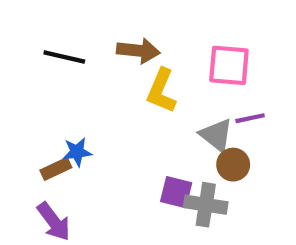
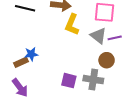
gray triangle: (216, 135) -> (98, 36), moved
purple square: (176, 192) -> (69, 81), moved

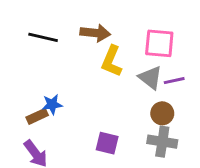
gray cross: (93, 80) -> (162, 142), moved

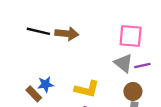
brown arrow: (95, 33) -> (67, 34), moved
yellow L-shape: (112, 61) -> (87, 89), moved, turned -100
brown rectangle: (37, 116) -> (34, 94), turned 70

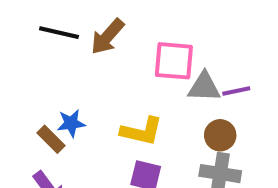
brown arrow: (67, 34) -> (107, 37), turned 125
pink square: (131, 36) -> (174, 61), moved
gray triangle: (123, 63) -> (204, 87), turned -36

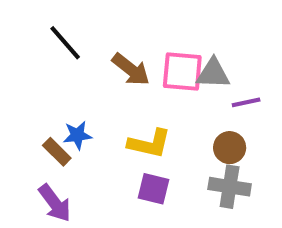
black line: (59, 33) -> (65, 43), turned 36
brown arrow: (107, 37) -> (131, 69), moved, turned -93
gray triangle: (204, 87) -> (213, 74), moved

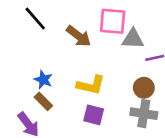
pink square: (182, 72) -> (113, 21), moved
blue star: (77, 135) -> (43, 80), turned 30
brown rectangle: (57, 152) -> (43, 101), moved

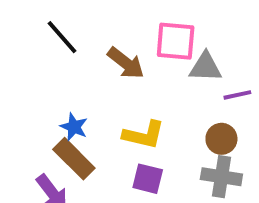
brown rectangle: (43, 101) -> (74, 159), size x1.5

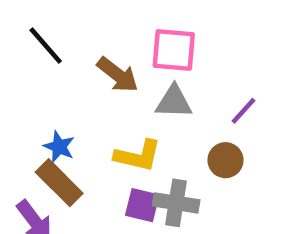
gray triangle: (206, 67) -> (174, 102), moved
purple line: (237, 95) -> (243, 111), turned -36
gray cross: (221, 177) -> (176, 203), moved

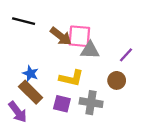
black line: (46, 46) -> (24, 21), turned -35
pink square: (174, 50) -> (79, 36), moved
purple square: (142, 205) -> (62, 104), moved

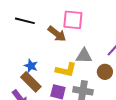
pink square: (79, 36) -> (73, 20), moved
gray triangle: (90, 50) -> (84, 56), moved

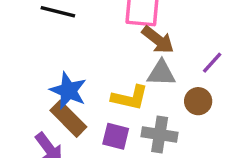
brown arrow: (57, 34) -> (158, 40), moved
blue star: (31, 66) -> (68, 91), size x1.5

